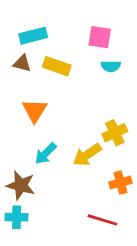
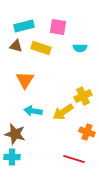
pink square: (100, 37) -> (58, 27), moved
cyan arrow: (46, 153) -> (33, 111), turned 54
orange cross: (120, 183) -> (87, 132), turned 35

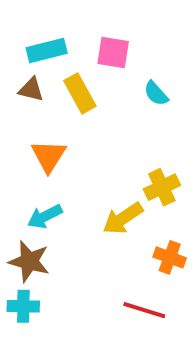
yellow rectangle: (41, 48) -> (80, 93), turned 42
cyan semicircle: (80, 48) -> (156, 93), turned 48
cyan arrow: (33, 111) -> (45, 216), moved, turned -36

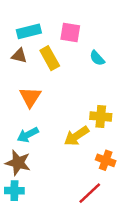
yellow cross: (162, 187) -> (101, 117), turned 30
red line: (144, 310) -> (90, 193), turned -60

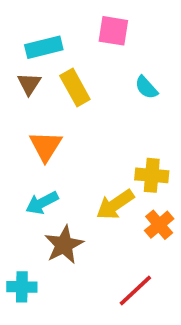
pink square: (70, 33) -> (113, 31), moved
brown triangle: (19, 56) -> (29, 84), turned 49
orange cross: (106, 160) -> (159, 225), moved, turned 30
brown star: (18, 163) -> (64, 245), moved, turned 30

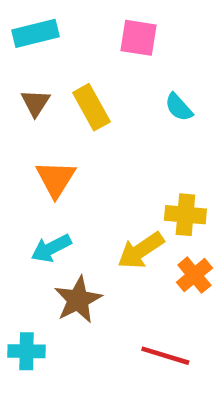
cyan rectangle: (44, 47) -> (35, 33), moved
red line: (135, 291) -> (165, 356), turned 60

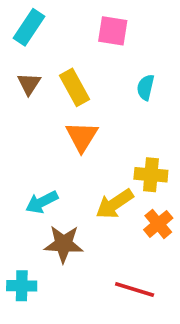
cyan rectangle: (35, 33) -> (29, 27), turned -42
cyan semicircle: (179, 107) -> (146, 87), turned 55
orange triangle: (56, 179) -> (82, 137), moved
brown star: (78, 300) -> (64, 244), turned 30

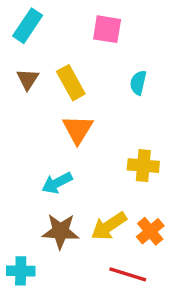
cyan arrow: (42, 202) -> (57, 183), moved
yellow arrow: (115, 204) -> (109, 226), moved
orange cross: (158, 224) -> (150, 231), moved

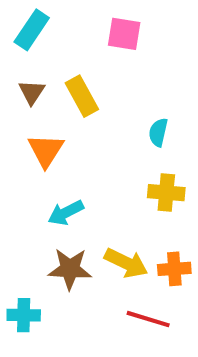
cyan semicircle: (138, 83) -> (158, 132), moved
orange triangle: (78, 129) -> (46, 150), moved
yellow arrow: (109, 226) -> (126, 263), turned -120
orange cross: (150, 231) -> (174, 269), turned 36

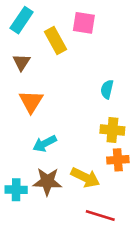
yellow rectangle: (82, 96) -> (55, 40), moved
orange cross: (174, 269) -> (118, 160), moved
cyan cross: (24, 315) -> (16, 190), moved

